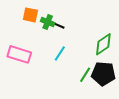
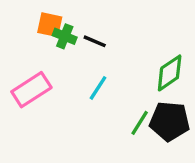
green cross: (48, 22) -> (65, 36), moved
pink rectangle: (19, 54) -> (31, 90), turned -50

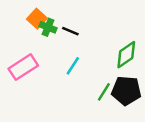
orange square: (50, 25) -> (37, 19), turned 30

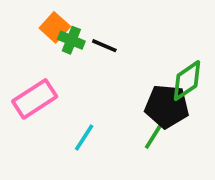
cyan line: (73, 66) -> (84, 137), moved
black pentagon: (126, 91) -> (167, 106), moved

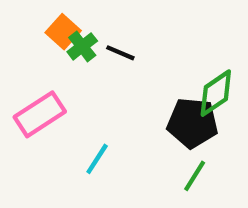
green cross: (71, 40) -> (82, 46), turned 30
green line: (154, 136) -> (195, 176), moved

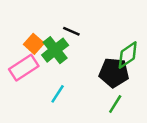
orange square: (63, 32) -> (34, 44), moved
green cross: (82, 46) -> (55, 50), moved, size x1.5

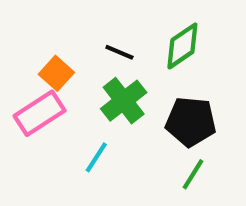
green cross: (55, 50) -> (124, 101), moved
green diamond: (128, 55) -> (182, 46), moved

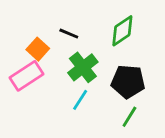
black line: (119, 52) -> (69, 34), moved
cyan line: (96, 157) -> (80, 100), moved

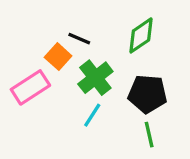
orange square: (38, 49) -> (58, 57), moved
green line: (129, 117) -> (149, 135), turned -45

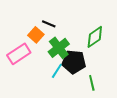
green diamond: (141, 35) -> (95, 37), moved
black pentagon: (147, 94) -> (74, 62), moved

